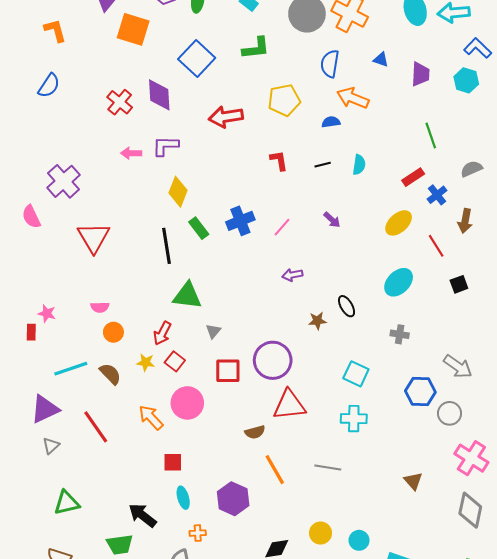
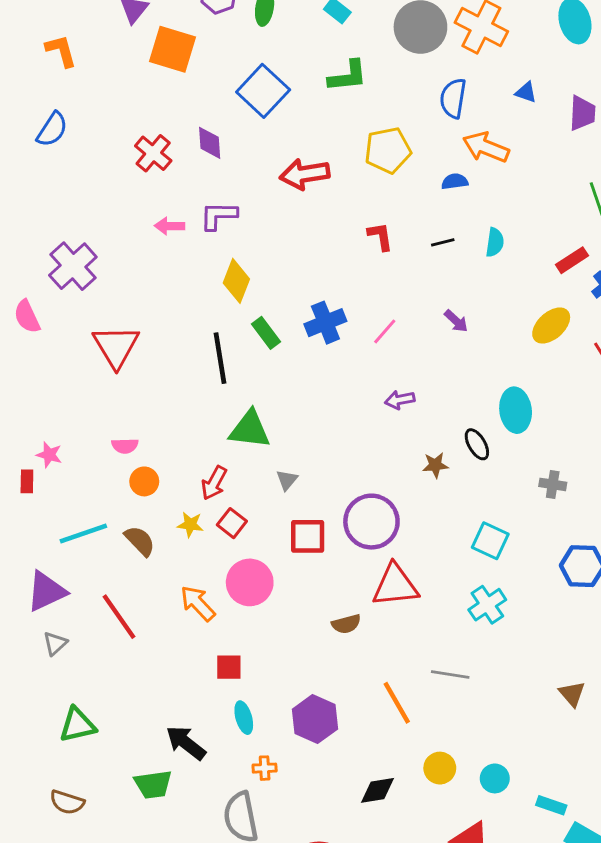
purple diamond: (159, 95) -> (210, 143), size x0.7
cyan ellipse: (399, 282) -> (516, 410), moved, turned -52
cyan cross: (354, 419) -> (487, 605), turned -35
orange line: (275, 470) -> (397, 703), moved

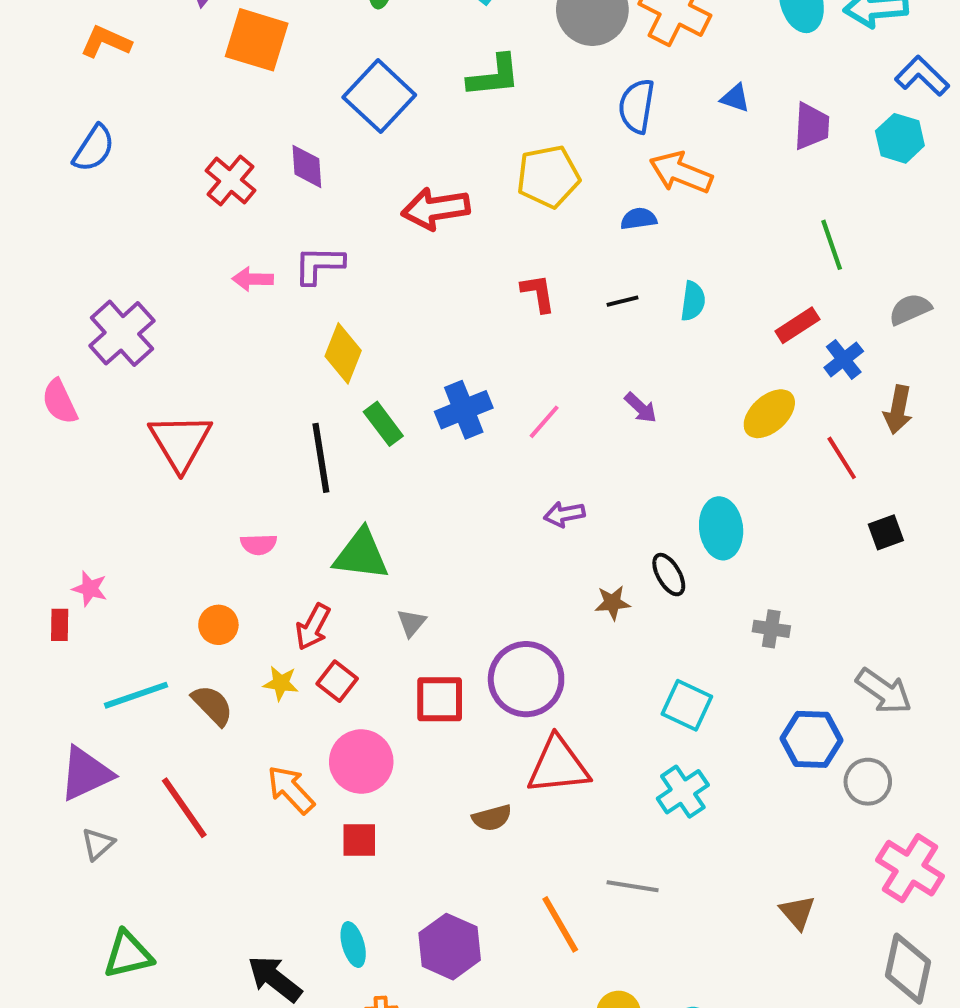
orange L-shape: (61, 51) -> (106, 42), turned -51
pink semicircle: (125, 446) -> (259, 544), moved
red square: (229, 667) -> (359, 840), moved

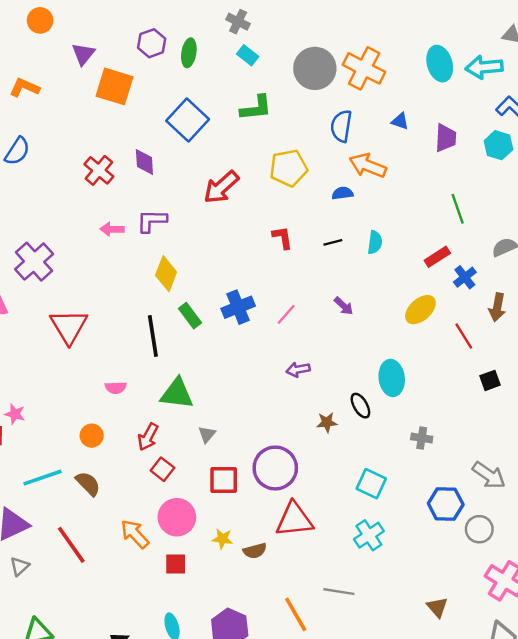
red arrow: (436, 209) -> (221, 187), turned -33
yellow star: (281, 683) -> (222, 539), moved

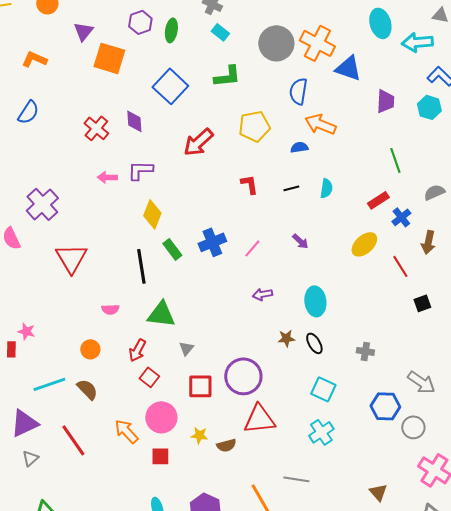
cyan ellipse: (440, 64) -> (380, 23), moved
blue triangle: (400, 121) -> (348, 68), moved, size x1.8
cyan ellipse: (392, 378) -> (315, 301), moved
black ellipse: (360, 406) -> (314, 343), moved

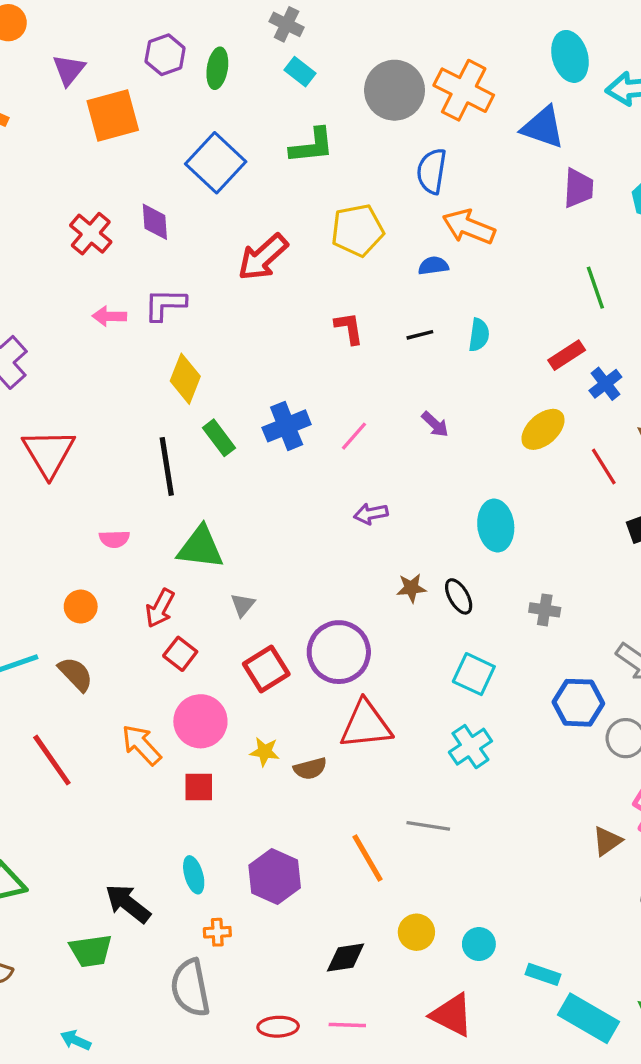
orange square: (109, 58) -> (113, 115), turned -32
blue triangle: (348, 68) -> (543, 127), moved
cyan ellipse: (315, 301) -> (496, 526), moved
red square: (200, 386) -> (266, 669), turned -32
brown triangle: (378, 492) -> (607, 841), moved, turned 36

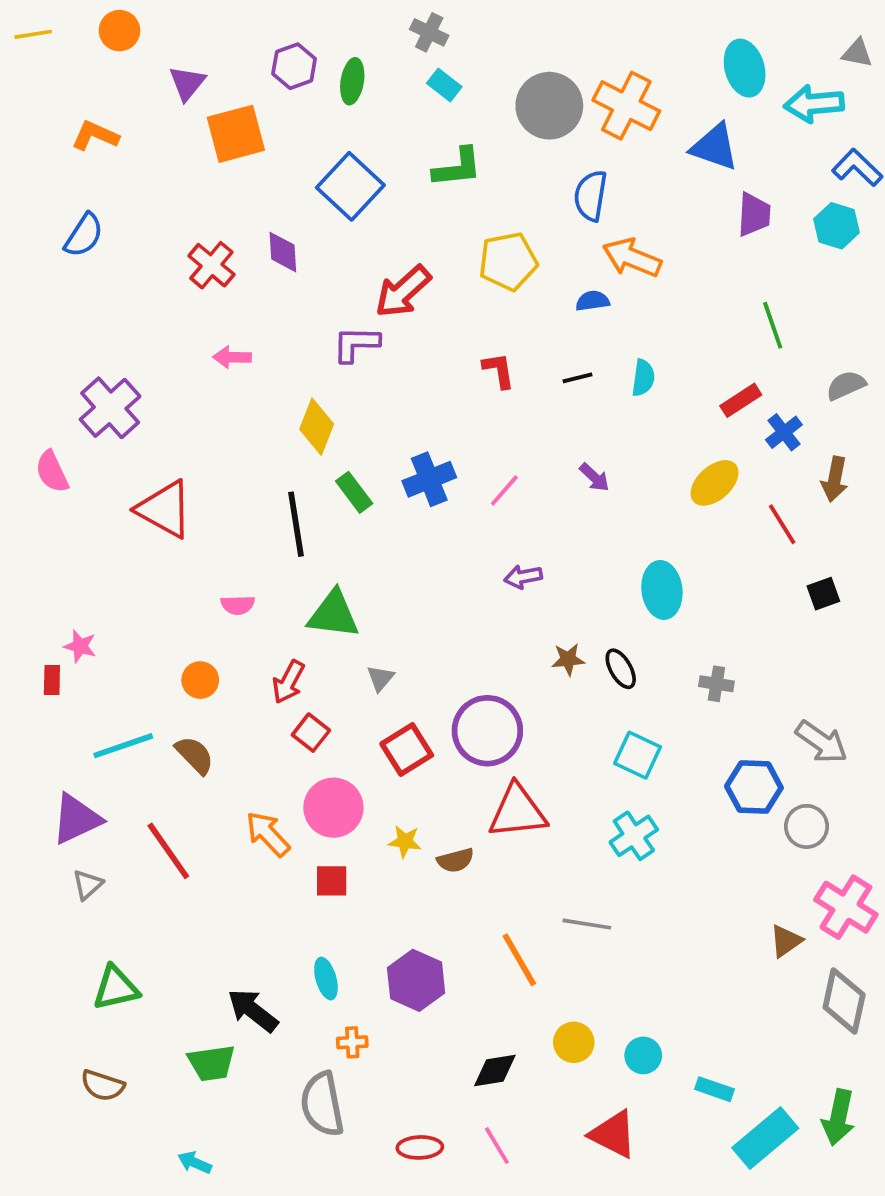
purple L-shape: (165, 304) -> (356, 344), moved
red triangle: (49, 453) -> (165, 509), turned -30
cyan rectangle: (589, 1018) -> (765, 1138), turned -70
pink line: (347, 1025) -> (497, 1146), turned 57

